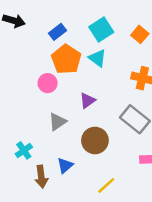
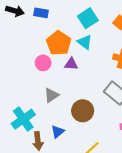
blue rectangle: (58, 32) -> (41, 13), moved, turned 48
purple triangle: (87, 101) -> (71, 64), moved, turned 40
cyan cross: (24, 150) -> (23, 119), size x1.6

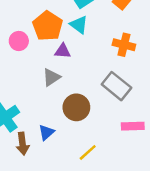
pink circle: (43, 63) -> (19, 41), moved
gray triangle: (51, 95) -> (51, 77), moved

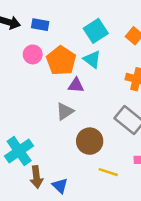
pink circle: (19, 41) -> (33, 54), moved
blue triangle: (46, 132) -> (60, 186), moved, turned -35
yellow line: (88, 152) -> (108, 172), moved, turned 60

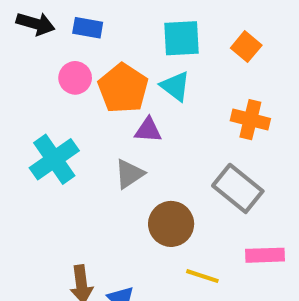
cyan square: (96, 31) -> (182, 38), turned 30
cyan cross: (19, 151) -> (54, 159), moved

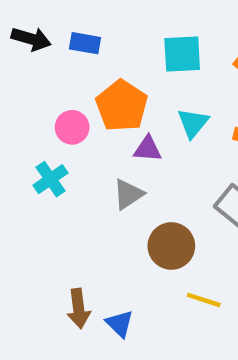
pink circle: (75, 78) -> (72, 127), moved
cyan triangle: (175, 86) -> (193, 123), moved, turned 32
cyan cross: (54, 159) -> (51, 179), size x0.7

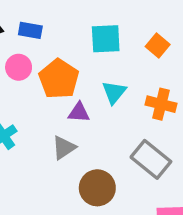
pink circle: (72, 127) -> (19, 67), moved

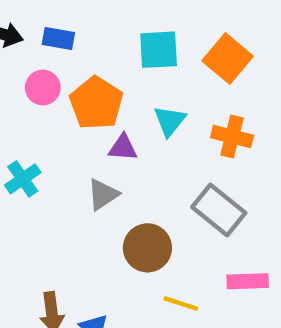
orange square: (158, 45) -> (228, 59), size x1.5

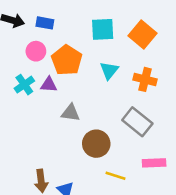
purple triangle: (123, 148) -> (49, 85), moved
cyan cross: (23, 179) -> (24, 85), moved
gray triangle: (103, 194) -> (71, 113), turned 42

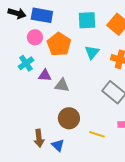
blue rectangle: (45, 23) -> (42, 15), size x1.5
purple triangle: (49, 85) -> (45, 75), moved
brown circle: (96, 144) -> (69, 118), moved

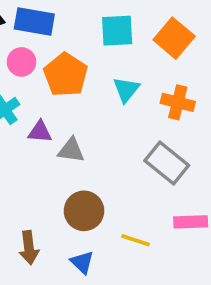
blue triangle: (58, 145) -> (82, 262), moved

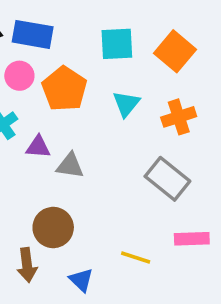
orange cross: (178, 102) -> (179, 117), turned -32
brown circle: (84, 211) -> (53, 228), moved

